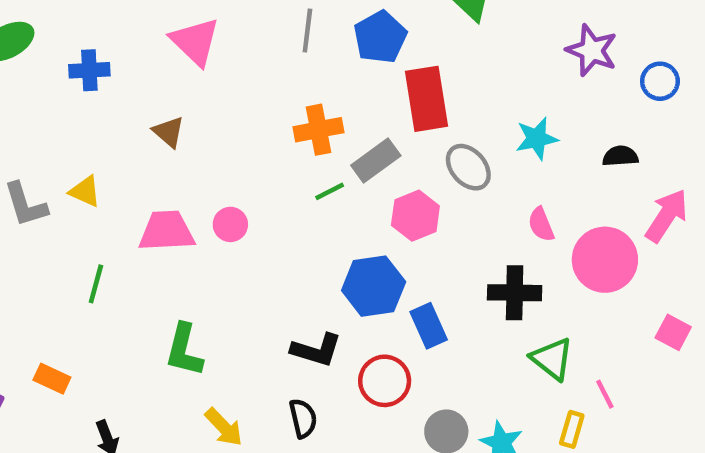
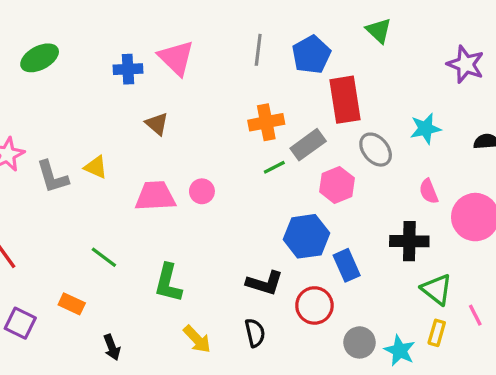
blue cross: (89, 70) -> (128, 69), moved
green line: (96, 284) -> (104, 257), moved, turned -68
yellow rectangle: (572, 429) -> (437, 333), moved

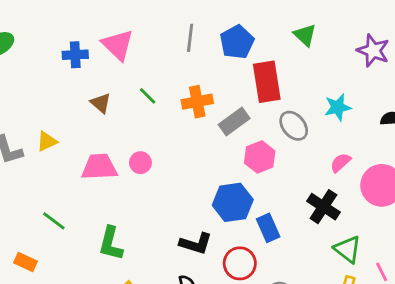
green triangle: (379, 31) -> (305, 35), moved
yellow triangle: (96, 167) -> (47, 141), turned -50
green line: (274, 167) -> (148, 96), moved, turned 72
pink semicircle: (429, 191) -> (341, 163), turned 70
black cross: (409, 241) -> (323, 207), turned 32

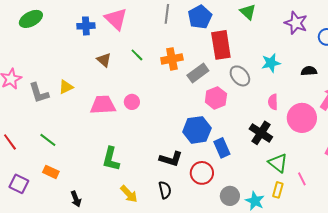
pink semicircle: (341, 163) -> (273, 102), turned -49
green line: (54, 221) -> (48, 140), moved

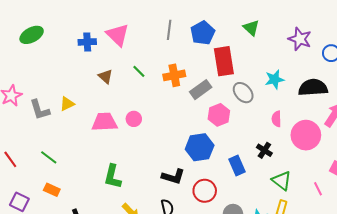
black semicircle: (309, 71) -> (313, 88), size x1.8
black cross: (261, 133) -> (264, 150), size x0.7
blue rectangle: (222, 148) -> (237, 165), moved
pink line: (302, 179) -> (318, 189), moved

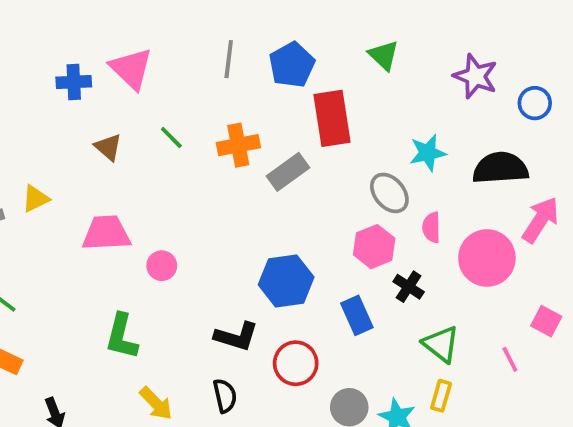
gray ellipse: (243, 93) -> (389, 193), moved
pink hexagon: (219, 115) -> (374, 247), moved
pink circle: (134, 119) -> (162, 266), moved

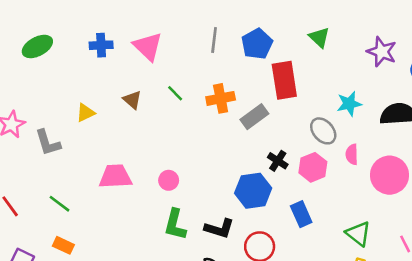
blue cross: (74, 82) -> (101, 45), moved
yellow triangle: (36, 199) -> (85, 113), moved
pink trapezoid: (106, 233) -> (115, 176), moved
black cross: (409, 287) -> (278, 161), moved
green L-shape: (122, 336) -> (175, 224), moved

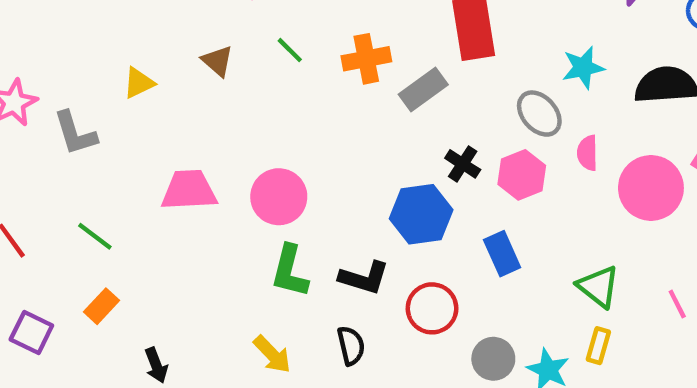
pink circle: (169, 180) -> (279, 197), size x1.6
orange rectangle: (63, 245) -> (101, 306), turned -72

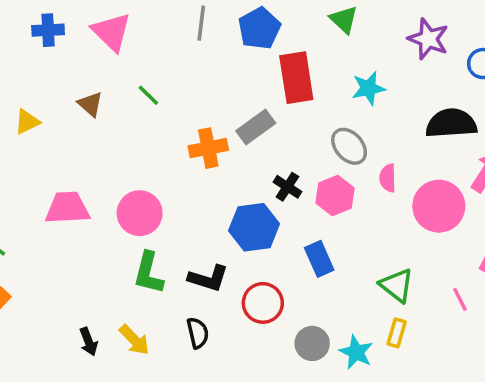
orange cross: (366, 59) -> (208, 148), moved
cyan star: (583, 68) -> (368, 88), moved
black arrow: (156, 365) -> (89, 342), moved

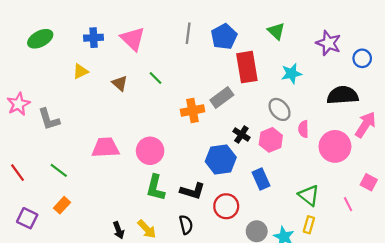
yellow triangle: (27, 122) -> (80, 71), moved

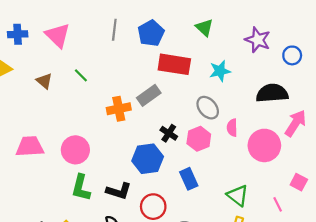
red rectangle: (247, 67) -> (174, 64), turned -72

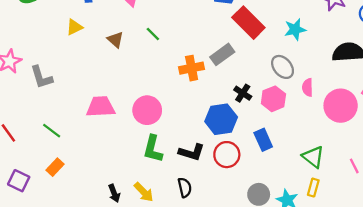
red rectangle: (174, 64) -> (248, 23), turned 36
red circle: (153, 207) -> (227, 155), moved

